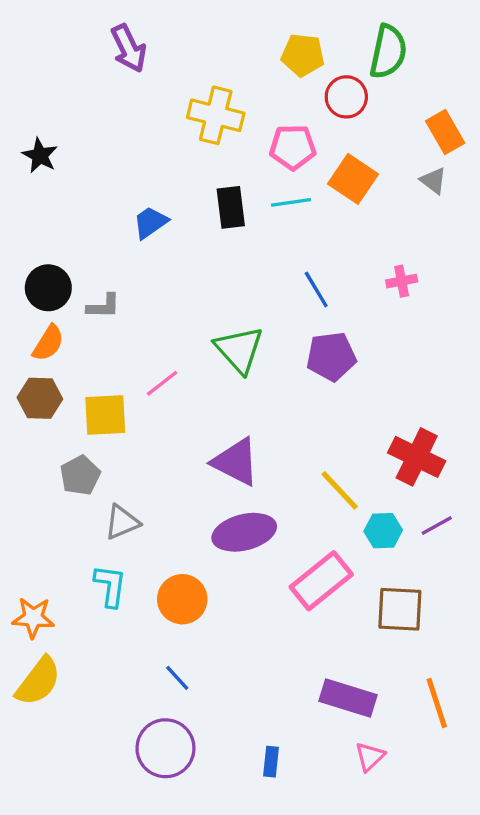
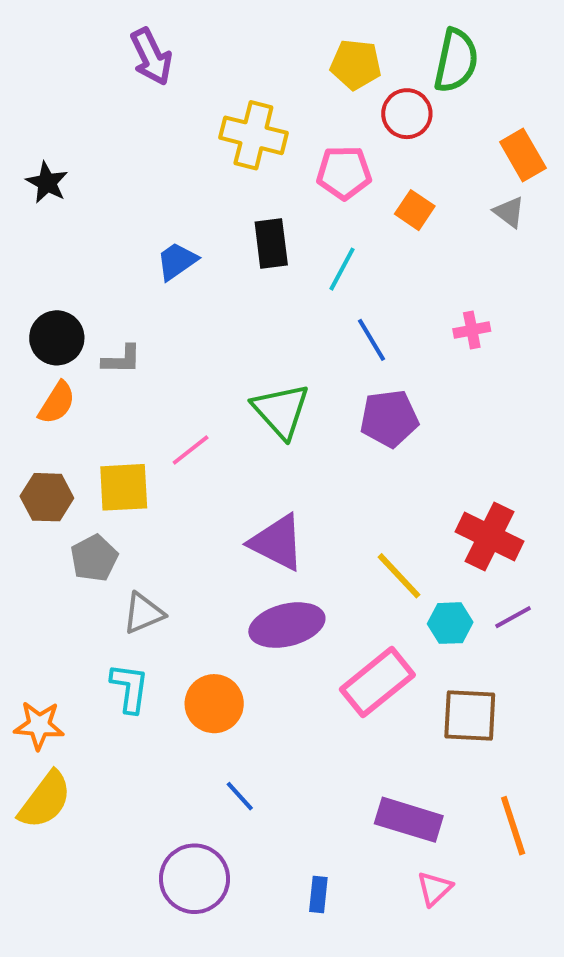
orange square: (353, 179) -> (415, 210), size x0.7
cyan line: (291, 202) -> (342, 269), moved, turned -54
brown hexagon: (40, 398) -> (47, 497), moved
blue line: (177, 678) -> (240, 796), moved

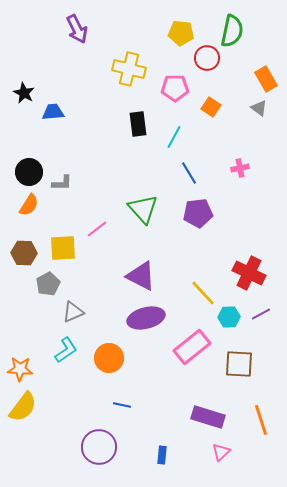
blue trapezoid: (177, 261) -> (53, 112), moved, turned 30
cyan L-shape: (130, 688) -> (66, 350), turned 48
blue line: (240, 796) -> (122, 405), turned -36

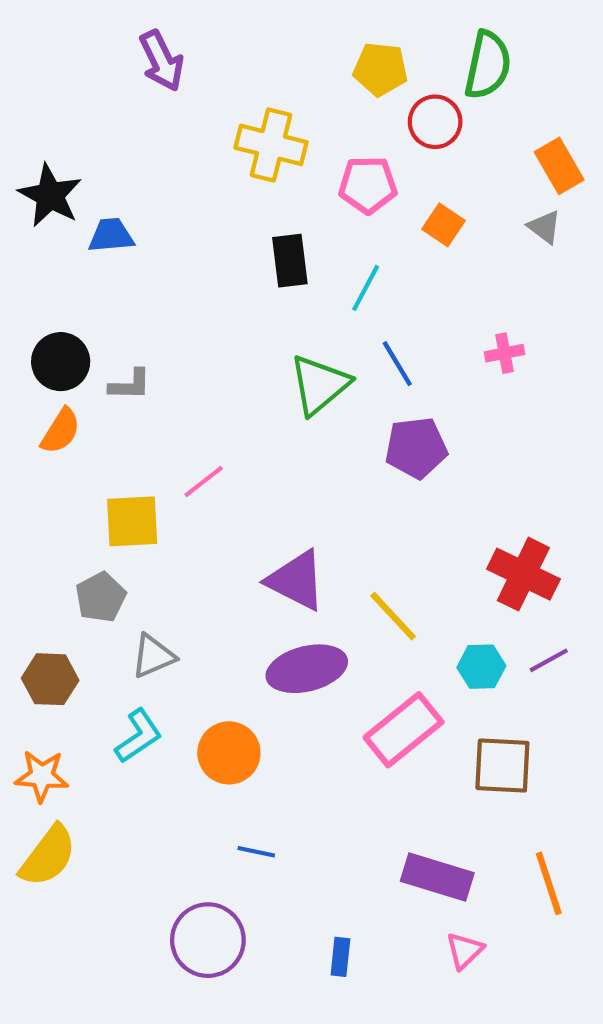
black star: (24, 93) -> (50, 195), size x1.4
green triangle: (143, 209) -> (319, 385), moved, turned 32
brown hexagon: (24, 253) -> (50, 679), moved
yellow line: (203, 293) -> (393, 616), moved

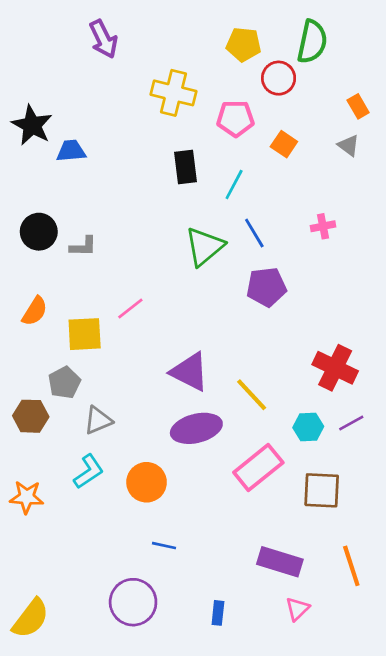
orange rectangle: (559, 166) -> (358, 106), size x0.7
orange semicircle: (61, 431) -> (35, 311), moved
brown hexagon: (50, 679) -> (31, 416), moved
yellow semicircle: (48, 856) -> (31, 618), moved

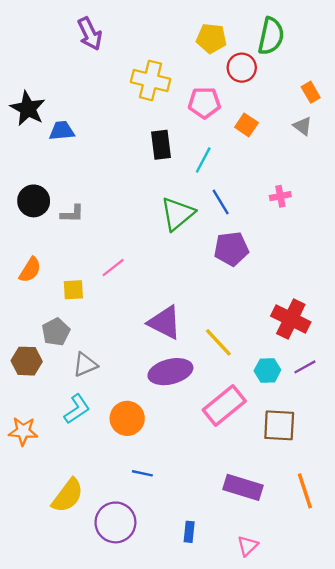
yellow square: (85, 334) -> (73, 290), size x0.7
pink triangle: (297, 609) -> (248, 546), moved
yellow semicircle: (31, 618) -> (68, 496), moved

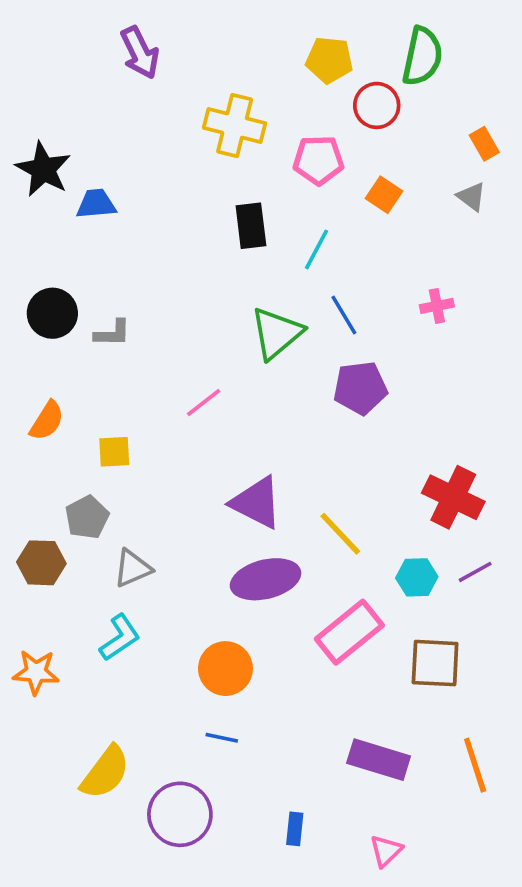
pink line: (113, 268) -> (204, 403), moved
orange circle: (127, 418) -> (225, 669), moved

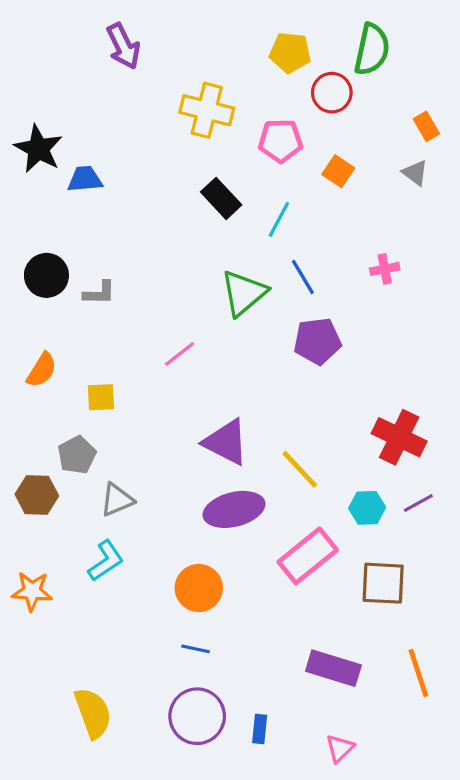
black rectangle: (251, 226) -> (221, 198), turned -36
yellow semicircle: (105, 772) -> (93, 713), moved, turned -57
purple circle: (180, 814) -> (197, 716), moved

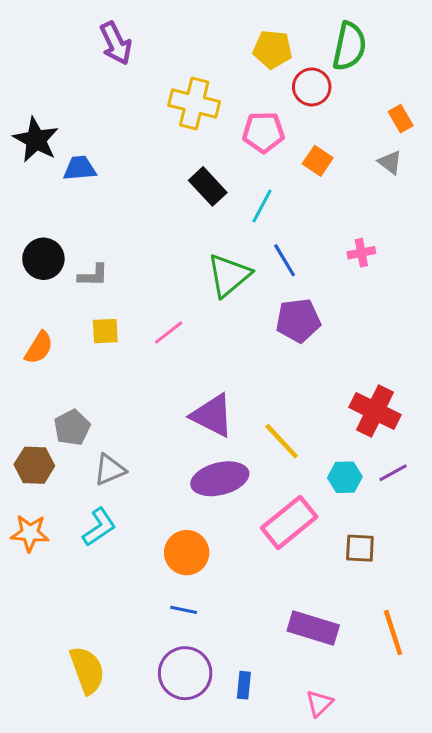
yellow square: (101, 397) -> (105, 331), moved
brown square: (383, 583) -> (360, 548), size x0.7
orange star: (32, 591) -> (30, 533), moved

